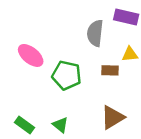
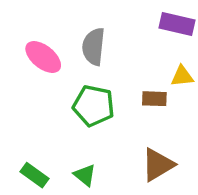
gray semicircle: (95, 33) -> (94, 47), moved
pink ellipse: (31, 55) -> (43, 57), moved

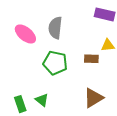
green rectangle: (34, 175) -> (20, 104), turned 35
green triangle: (85, 175) -> (42, 100), moved

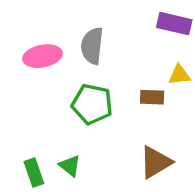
pink ellipse: (25, 34) -> (42, 56), turned -50

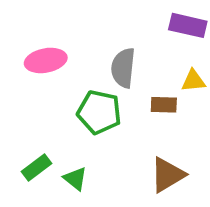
gray semicircle: (92, 46) -> (123, 68), moved
green rectangle: (34, 173) -> (36, 168), moved, turned 72

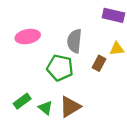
brown rectangle: (164, 105) -> (99, 63), turned -64
brown triangle: (167, 175) -> (70, 107), moved

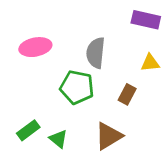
brown rectangle: (99, 63) -> (127, 94), moved
brown triangle: (70, 107) -> (109, 136), moved

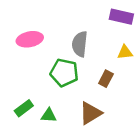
green triangle: (58, 139) -> (49, 115), turned -35

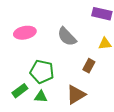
gray semicircle: (80, 44) -> (67, 37), turned -50
green pentagon: (64, 73) -> (42, 72), moved

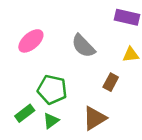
pink ellipse: (25, 33) -> (31, 41), turned -30
green triangle: (41, 97) -> (51, 121), turned -40

